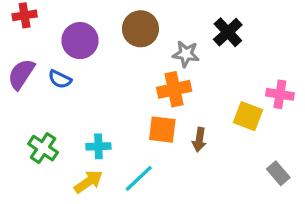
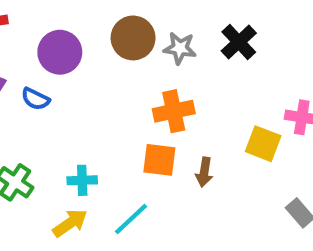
gray star: (186, 54) -> (180, 48), moved

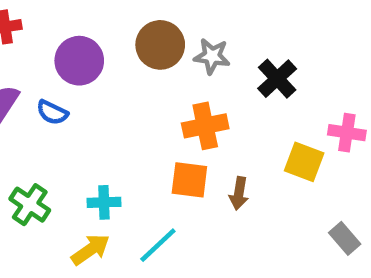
black cross: (239, 42) -> (277, 79), moved

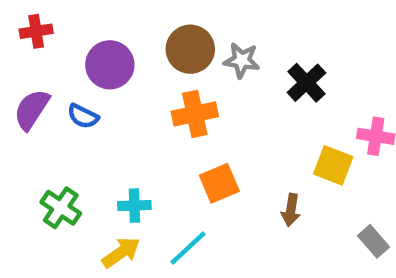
orange cross: (205, 126) -> (195, 114), moved
orange square: (189, 180) -> (219, 183), turned -30
brown arrow: (239, 193) -> (291, 210), moved

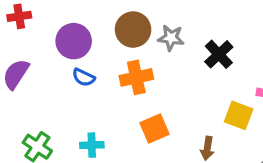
blue semicircle: (83, 116) -> (84, 77), moved

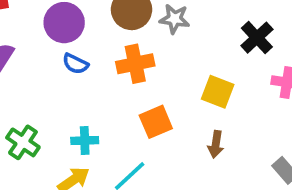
black cross: (219, 54) -> (257, 38), moved
yellow square: (239, 115) -> (218, 92), moved

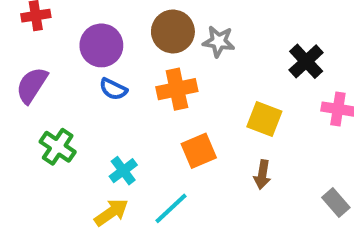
cyan cross: (85, 141) -> (123, 171), turned -35
green cross: (23, 142) -> (58, 147), moved

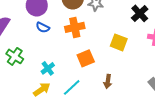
brown arrow: (262, 175) -> (108, 81), moved

